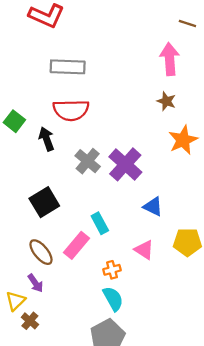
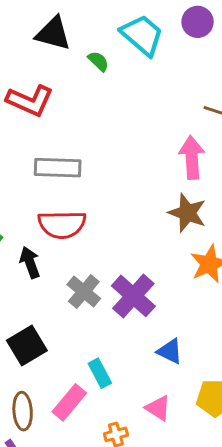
brown star: (166, 101) -> (187, 213), size x1.5
brown ellipse: (41, 252) -> (23, 411), turned 36

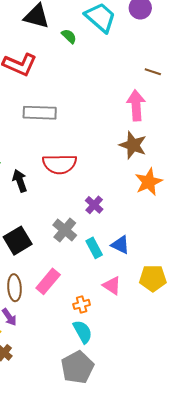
red semicircle: (62, 225) -> (60, 164), moved
gray cross: (84, 292) -> (65, 230), moved
purple cross: (133, 296) -> (94, 205), size x0.6
cyan rectangle: (100, 373) -> (94, 248), moved

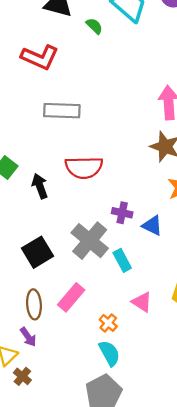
purple cross: (94, 205) -> (122, 213), turned -30
gray cross: (65, 230) -> (90, 241), size x1.4
blue triangle: (120, 245) -> (152, 226), moved
orange cross: (82, 304) -> (108, 323), turned -35

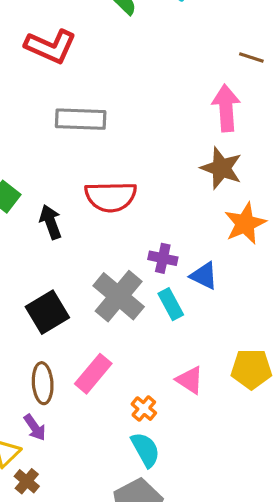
cyan rectangle: (122, 260) -> (171, 304), moved

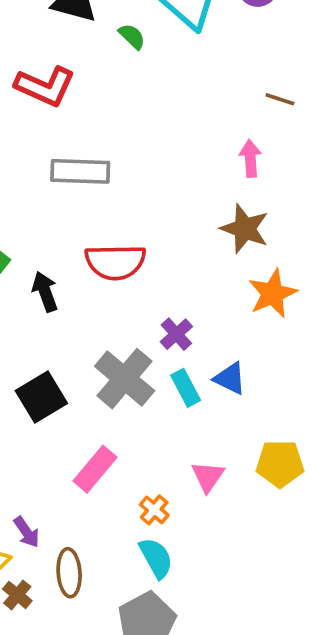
pink arrow: (226, 108) -> (250, 158), size x0.7
purple cross: (163, 258) -> (176, 334), turned 36
blue triangle: (204, 276) -> (230, 379), moved
pink triangle: (190, 380) -> (208, 477), turned 32
brown ellipse: (43, 383) -> (69, 573), moved

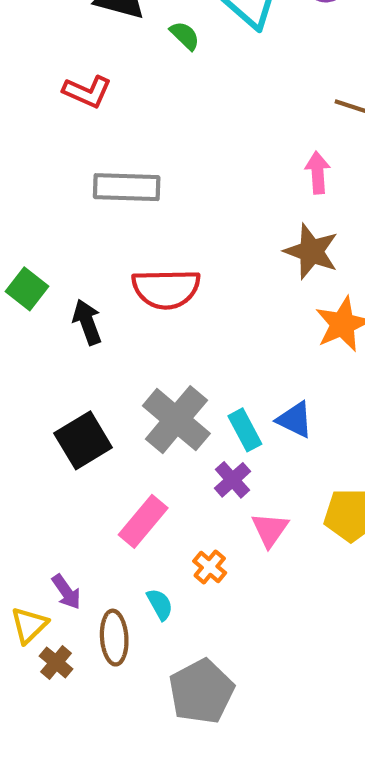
red L-shape: (45, 86) -> (87, 92), size x0.7
purple cross: (176, 334) -> (232, 480), moved
cyan semicircle: (156, 558) -> (160, 604), moved, size x0.7

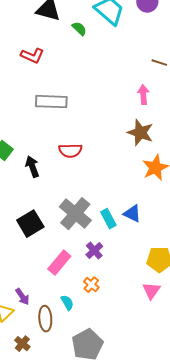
red semicircle: (166, 289) -> (70, 151), size x0.7
purple cross: (232, 480) -> (94, 251), moved
pink triangle: (270, 530) -> (151, 291), moved
brown cross: (56, 662) -> (22, 344), moved

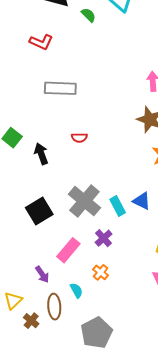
red semicircle: (70, 151) -> (79, 138), size x0.7
purple arrow: (22, 297) -> (42, 274), moved
brown cross: (22, 344) -> (31, 321), moved

